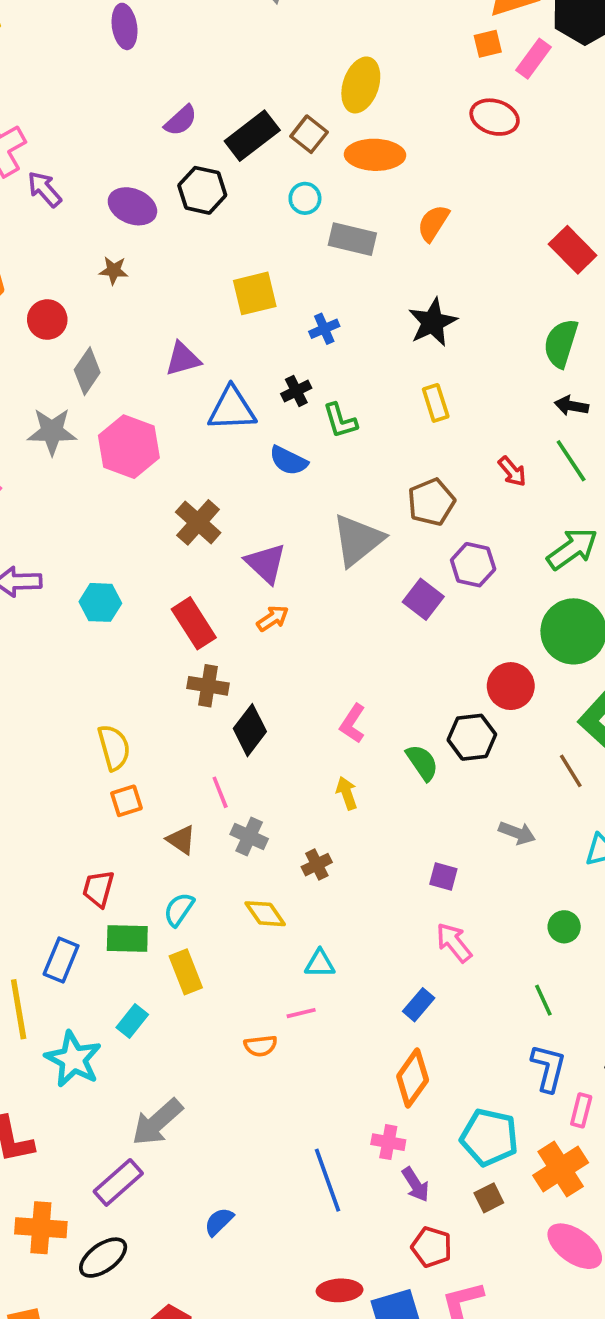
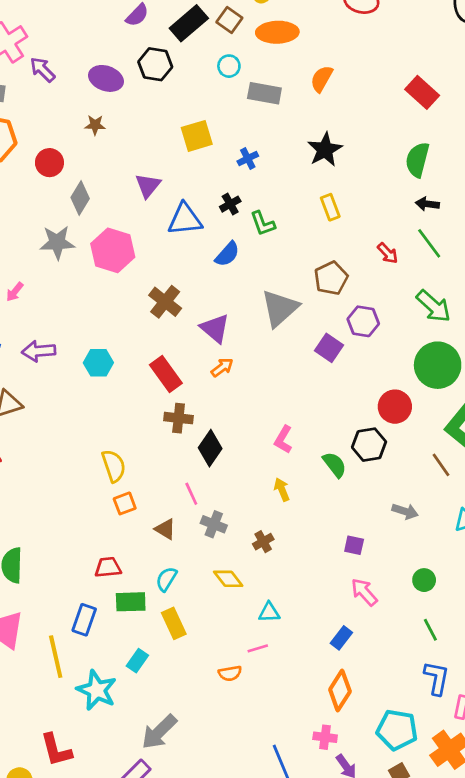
purple triangle: (183, 359) -> (148, 186), turned -32
blue semicircle: (288, 461) -> (227, 254), turned -72
green arrow: (572, 549) -> (434, 306), turned 81
red trapezoid: (98, 889) -> (108, 567), turned 72
green circle: (564, 927) -> (424, 580), moved

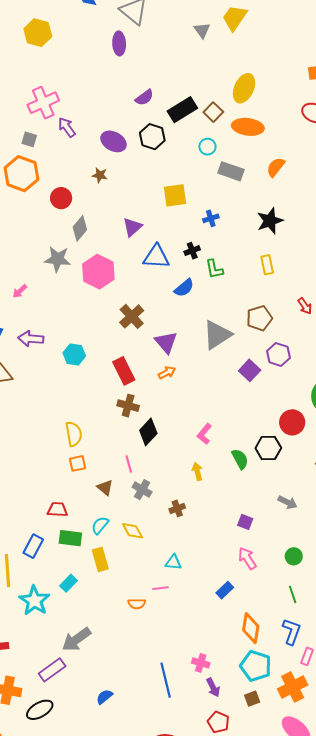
yellow diamond: (228, 579) -> (133, 531), moved
orange diamond: (340, 691) -> (251, 628), moved, turned -32

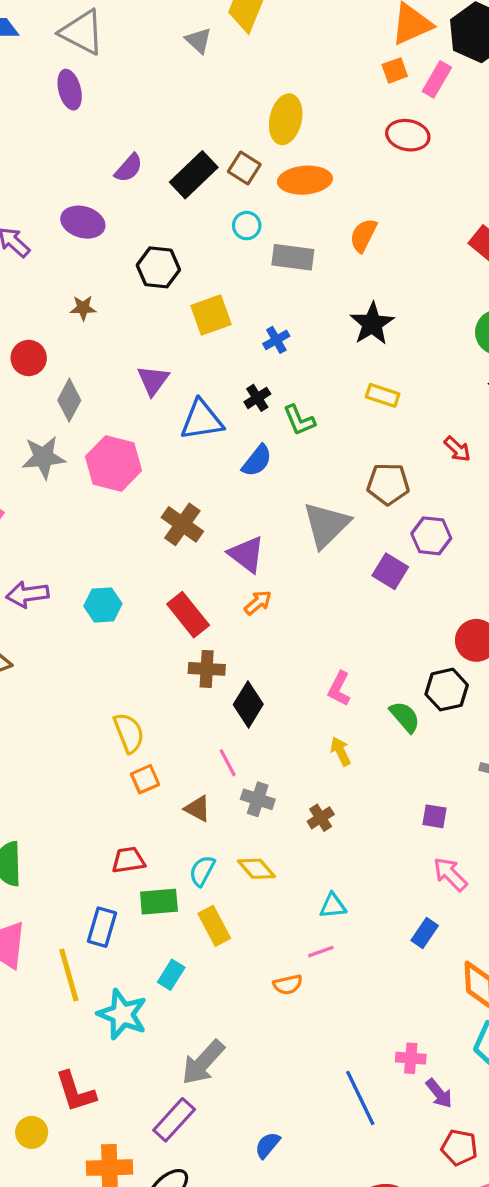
black hexagon: (152, 137) -> (158, 267), moved
purple ellipse: (113, 141) -> (83, 222), moved
yellow rectangle: (267, 265) -> (383, 395), turned -48
brown pentagon: (259, 318) -> (388, 484), turned 30

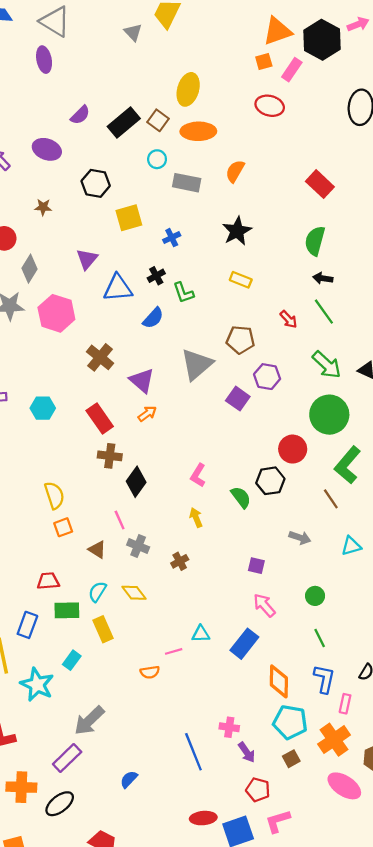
cyan triangle: (333, 906) -> (201, 634), moved
blue rectangle: (425, 933) -> (244, 644), size x1.5

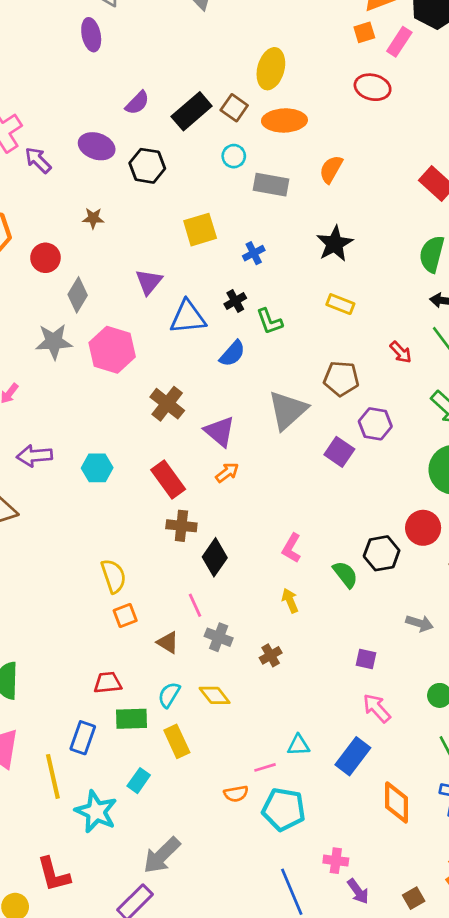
black hexagon: (96, 183) -> (147, 166), moved
red circle: (293, 449) -> (423, 528), moved
cyan pentagon: (290, 722) -> (284, 809), moved

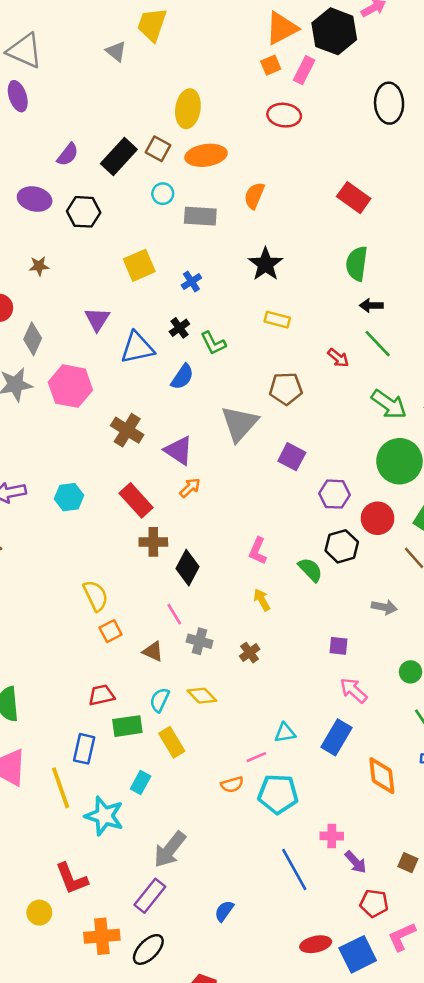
purple hexagon: (375, 424) -> (334, 494), moved
brown square: (414, 898) -> (408, 863), turned -30

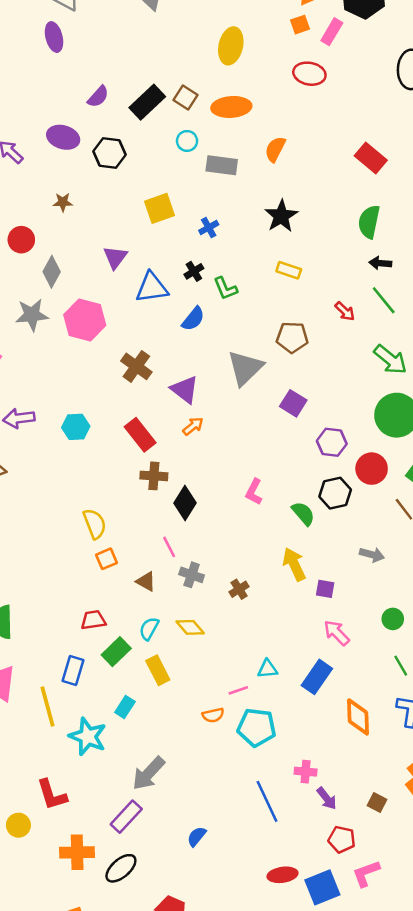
yellow ellipse: (188, 109) -> (231, 46), moved
yellow arrow: (262, 600) -> (294, 564), moved, size x1.5
green rectangle: (127, 726) -> (116, 652), turned -40

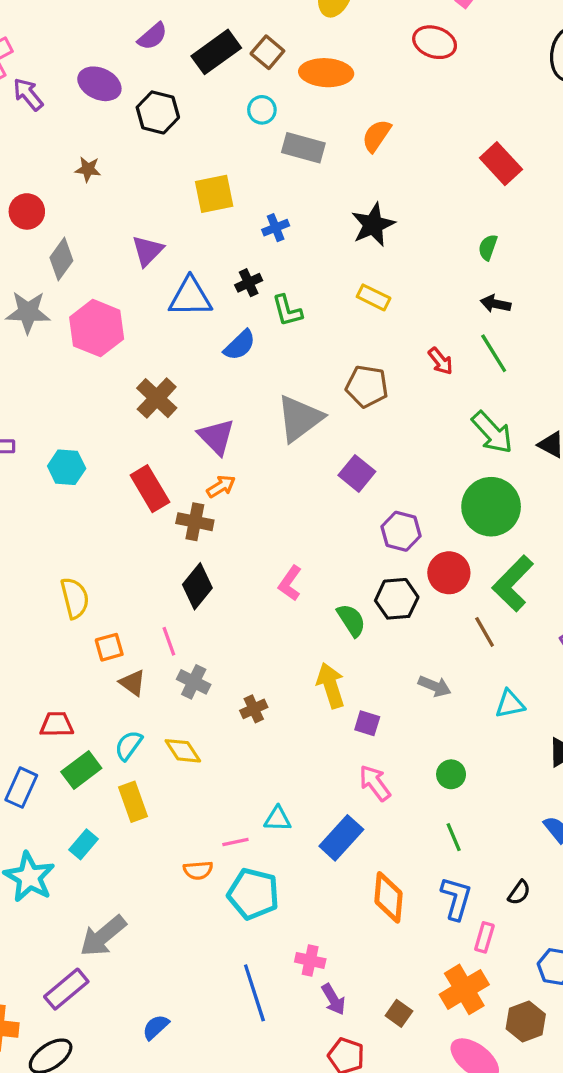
green semicircle: (369, 222) -> (488, 247), size x0.6
brown cross: (154, 476) -> (195, 522), moved
orange square: (106, 559) -> (109, 647), moved

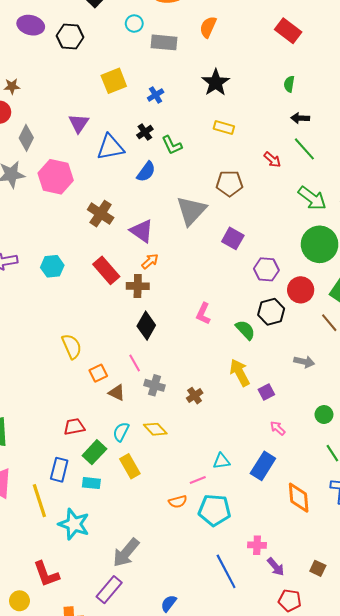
brown star: (88, 169) -> (12, 86), moved
purple square: (367, 723) -> (266, 392), turned -35
pink arrow: (375, 783) -> (278, 428), size x0.7
cyan rectangle: (83, 844) -> (91, 483), moved, turned 66

